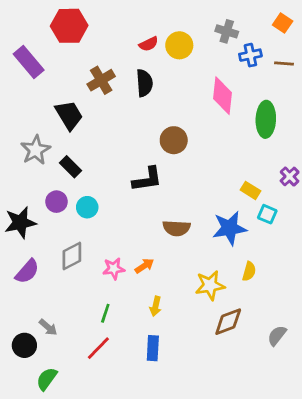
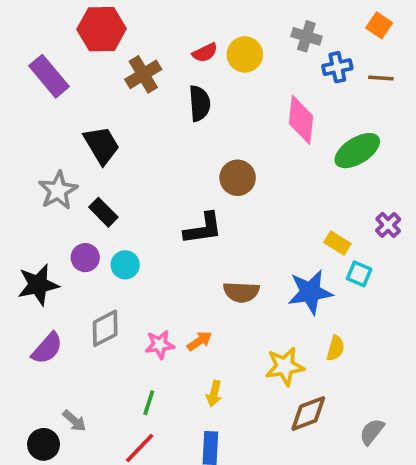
brown cross: (101, 80) -> (143, 74), moved
green ellipse: (266, 119) -> (357, 151), turned 56

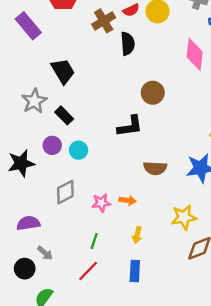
brown cross: (143, 74) -> (104, 21), moved
orange arrow: (199, 341) -> (128, 200), turned 42
purple semicircle: (47, 348) -> (28, 223), moved, turned -140

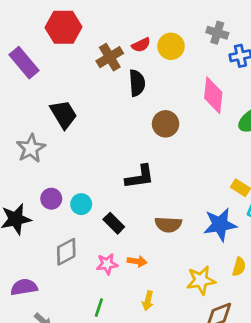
brown circle: (153, 93) -> (166, 124), moved
black rectangle: (64, 115) -> (114, 223), moved

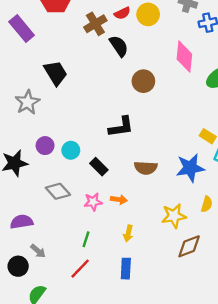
black semicircle: (137, 83) -> (119, 46), turned -30
gray diamond: (66, 252) -> (58, 191), turned 75

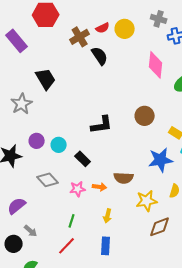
brown circle: (143, 81) -> (145, 116), moved
brown semicircle: (146, 168) -> (124, 178), moved
purple semicircle: (22, 222) -> (17, 206), turned -30

